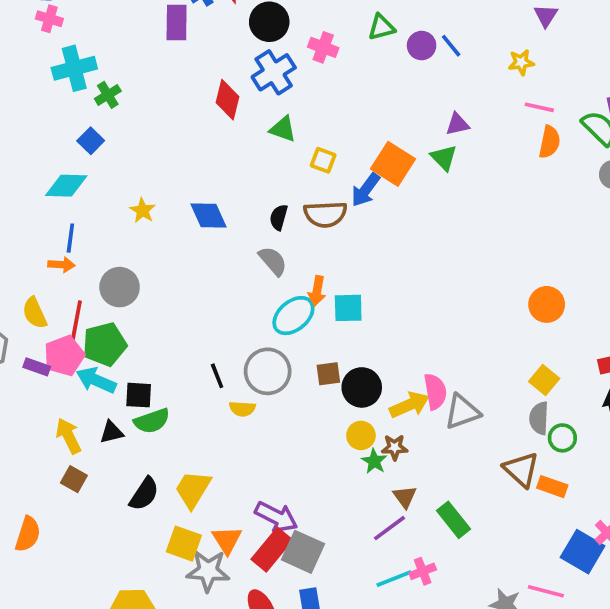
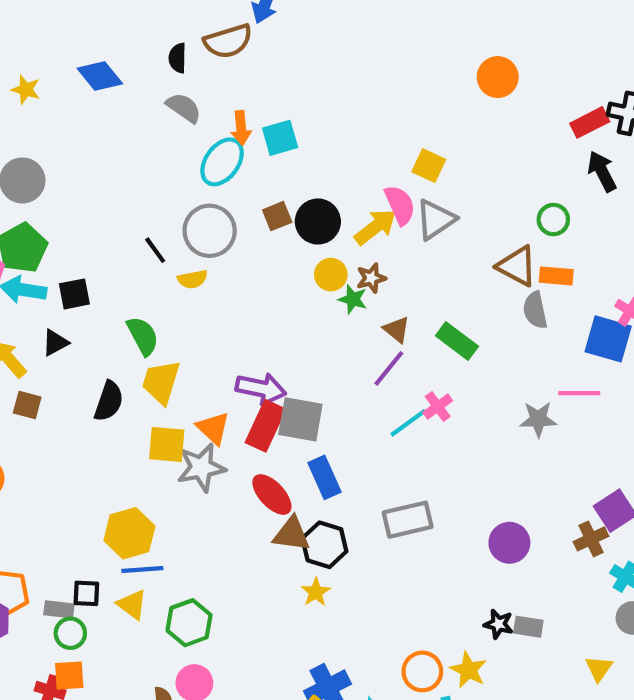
yellow square: (544, 380) -> (429, 166), moved
gray semicircle: (539, 418) -> (535, 310), moved
green semicircle: (152, 421) -> (143, 336), moved, turned -84

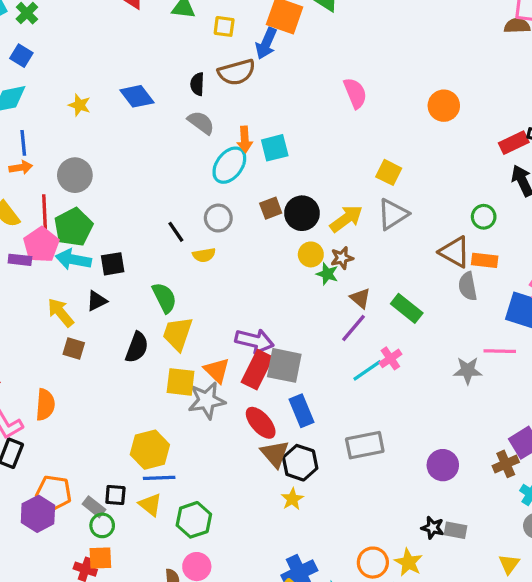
pink semicircle: (400, 205) -> (355, 93), moved
gray circle: (210, 231) -> (218, 218), size x0.7
brown triangle: (292, 534) -> (275, 454), turned 40
gray rectangle: (59, 609) -> (94, 507), turned 30

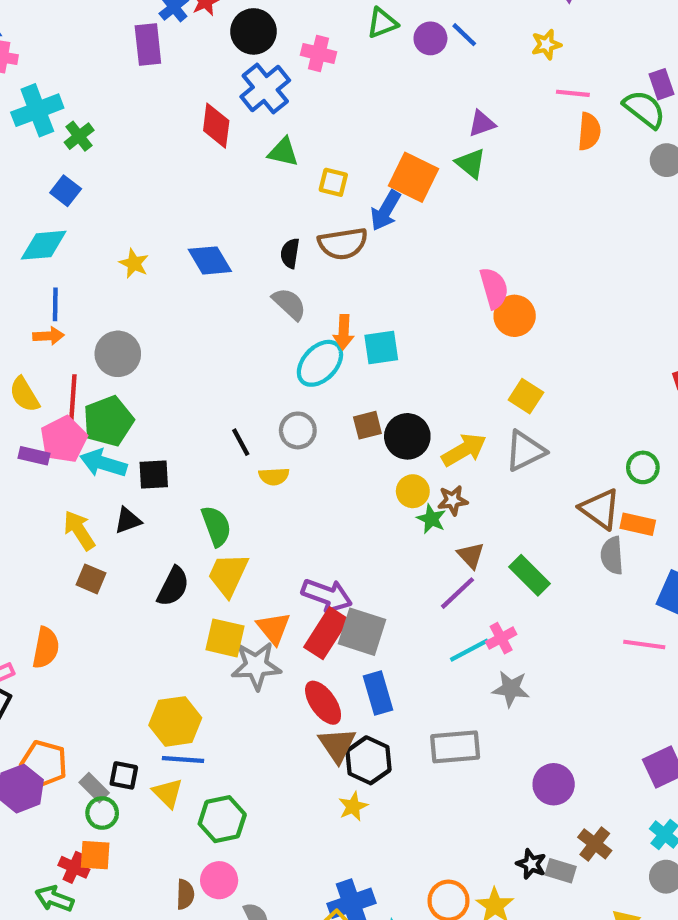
orange circle: (444, 106) -> (515, 316), moved
gray star: (468, 370) -> (511, 689), moved
brown cross: (506, 464) -> (595, 844), moved, turned -35

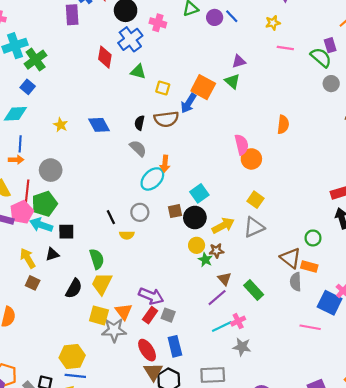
orange semicircle: (589, 132) -> (283, 125), moved
green cross: (79, 136) -> (36, 60), size x1.5
cyan square: (381, 347) -> (199, 193), moved, turned -30
gray square: (362, 632) -> (168, 315), size x0.6
red rectangle: (326, 633) -> (150, 315), size x0.7

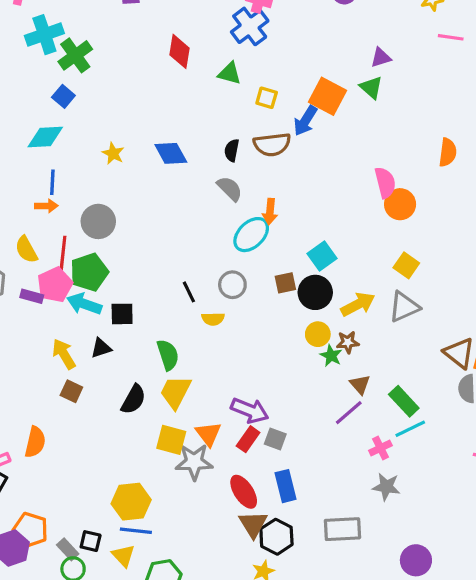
blue cross: (130, 39) -> (250, 26), moved
cyan line: (222, 327) -> (410, 429), moved

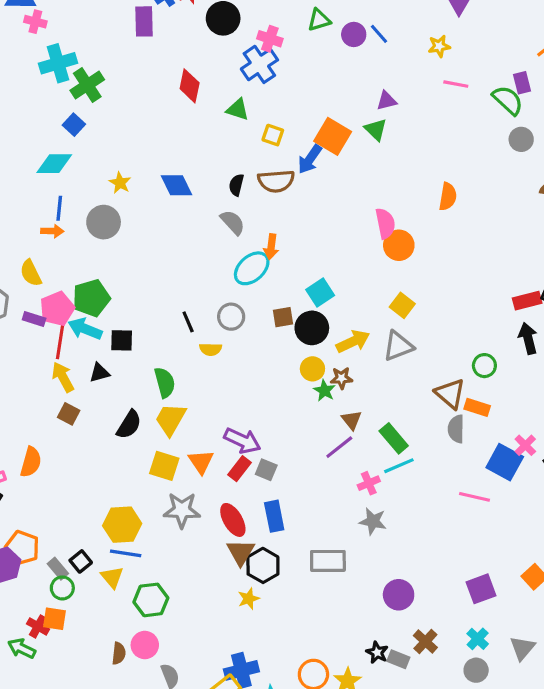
gray circle: (98, 221) -> (104, 222), moved
red line: (63, 255) -> (60, 341), moved
gray star: (194, 462) -> (182, 510), moved
black square: (91, 541) -> (81, 561), turned 35

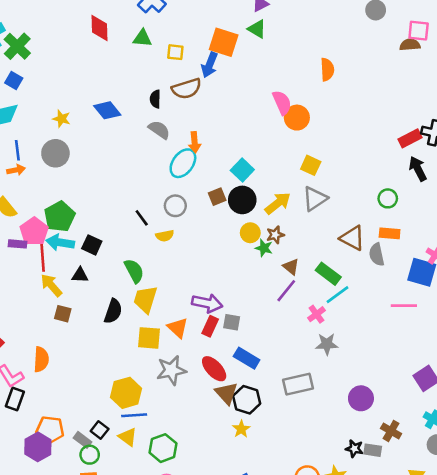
black square: (122, 340) -> (92, 245), turned 36
black triangle: (100, 373) -> (80, 275), turned 30
brown triangle: (450, 394) -> (352, 238), moved
blue rectangle: (274, 516) -> (247, 358), turned -35

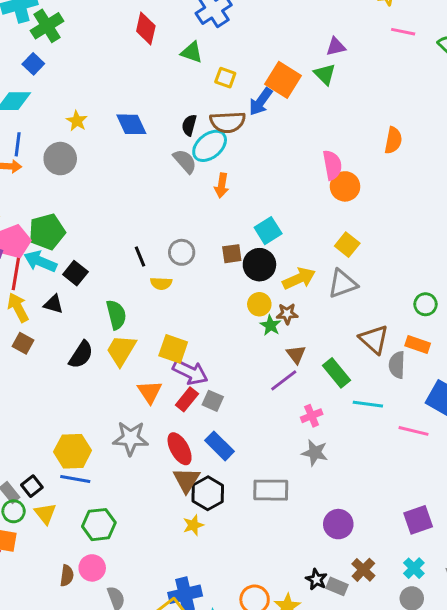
cyan ellipse: (183, 163) -> (210, 146), moved
cyan line: (337, 295) -> (368, 404), moved, turned 30
yellow square: (149, 338) -> (173, 349), moved
yellow triangle: (128, 437) -> (45, 514), moved

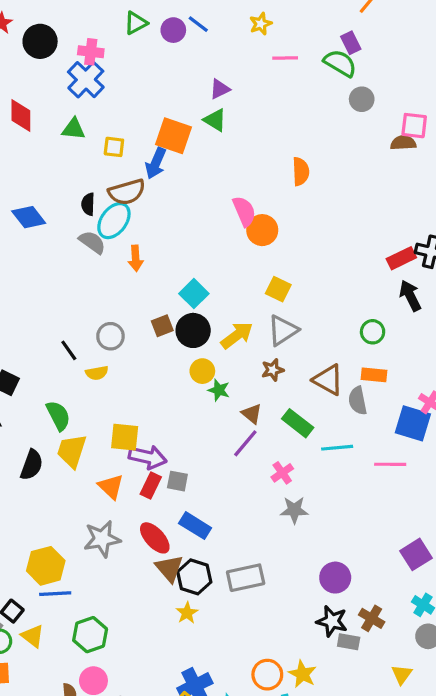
brown star: (287, 314) -> (273, 370), moved
gray rectangle: (271, 490) -> (246, 578), moved
black star: (316, 579) -> (332, 621), moved, size x1.4

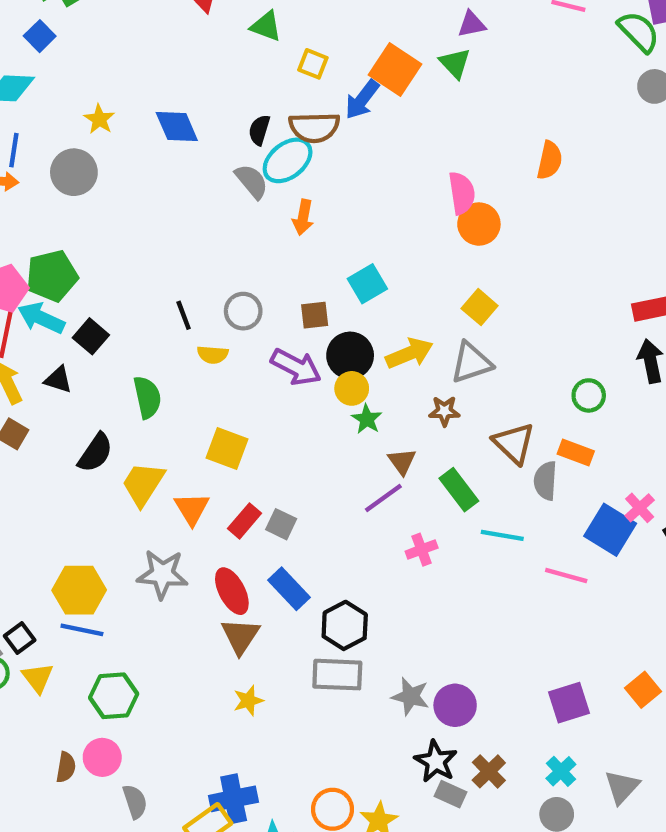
black circle: (193, 330) -> (350, 355), moved
yellow trapezoid: (72, 451) -> (143, 484), moved
purple arrow: (148, 457) -> (296, 367), moved
gray star: (294, 510) -> (411, 696), moved
black hexagon: (194, 577) -> (345, 625), moved

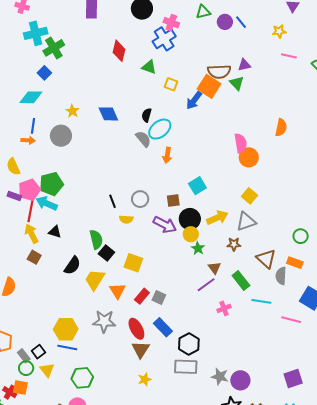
brown semicircle: (314, 127) -> (219, 72), moved
black square: (91, 336) -> (106, 253), moved

